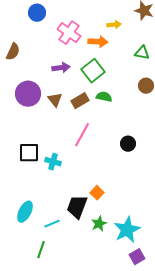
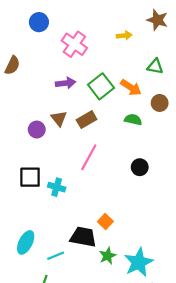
orange arrow: (98, 42) -> (131, 87), moved, turned 30
purple circle: (28, 94) -> (37, 130), moved, size x0.6
green semicircle: (104, 97) -> (133, 120), moved
black trapezoid: (77, 207) -> (83, 237), turned 80

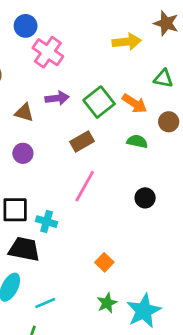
yellow arrow: (124, 35) -> (127, 42), size x1.5
pink cross: (74, 44) -> (48, 52), moved
brown triangle: (59, 118) -> (24, 113), moved, turned -35
black trapezoid: (83, 237) -> (24, 249), moved

